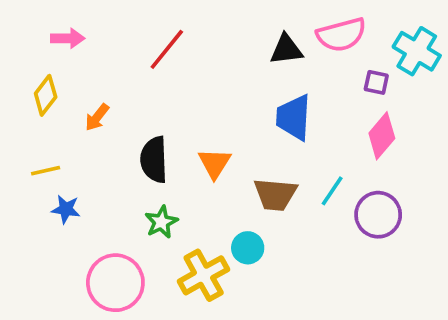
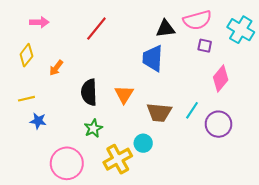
purple square: (376, 82) -> (205, 46), moved
blue trapezoid: (294, 117) -> (153, 58), moved

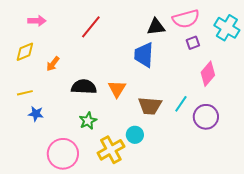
purple square: (205, 46) -> (193, 43), turned -32
yellow diamond: (26, 55) -> (25, 52), turned 30
black semicircle: (89, 92) -> (84, 87), turned 95

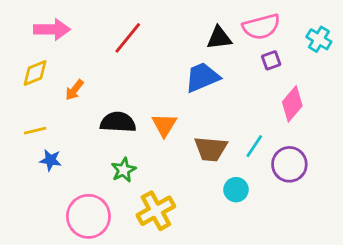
pink arrow: (37, 21) -> (52, 29), size x1.4
cyan cross: (227, 28) -> (319, 39), size x0.7
blue trapezoid: (144, 55) -> (202, 77), turned 64
cyan circle: (135, 135) -> (236, 190), moved

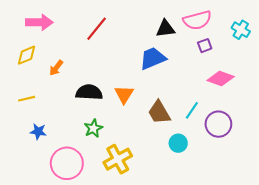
pink diamond: (292, 104) -> (221, 78), turned 70
brown trapezoid: (211, 149) -> (159, 112), turned 55
blue star: (50, 160) -> (38, 132), moved

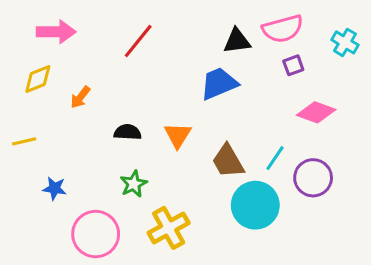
black semicircle: (89, 92) -> (128, 132), size x0.7
yellow line: (27, 99) -> (24, 141), moved
cyan circle: (178, 143) -> (255, 205), size x1.8

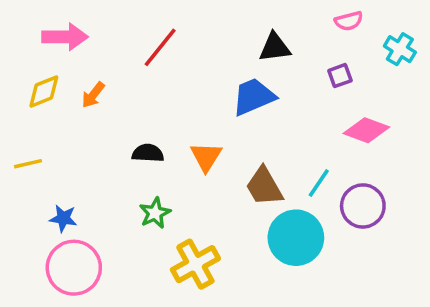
pink semicircle: (283, 29) -> (349, 21), moved, size x0.6
orange arrow: (80, 97) -> (93, 95), moved
pink circle: (96, 234) -> (74, 268), moved

